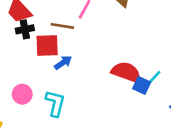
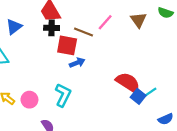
pink circle: (22, 94) -> (29, 100), moved

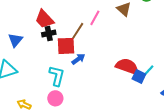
brown line: (83, 32) -> (78, 31), turned -66
cyan L-shape: (63, 95) -> (57, 76), moved
pink circle: (29, 100) -> (55, 98), moved

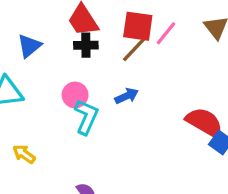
red square: (66, 46) -> (138, 26), moved
pink circle: (55, 98) -> (75, 95), moved

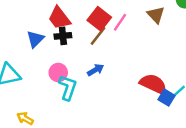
red square: (138, 26) -> (99, 19), turned 35
blue triangle: (29, 46) -> (35, 39), moved

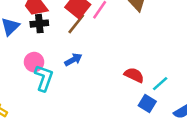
red semicircle: (153, 84) -> (134, 75), size x0.7
blue square: (166, 98) -> (147, 103), moved

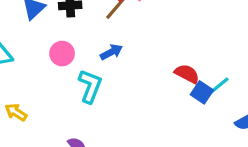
cyan L-shape: (44, 78) -> (90, 86), moved
blue square: (147, 103) -> (202, 92), moved

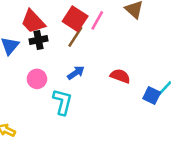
red semicircle: (187, 74) -> (120, 76), moved

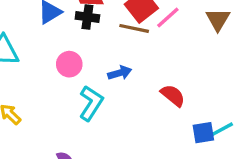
brown line: (75, 37) -> (134, 28), turned 50
blue square: (152, 96) -> (203, 133), turned 36

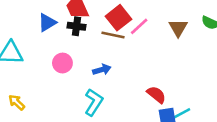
red semicircle: (173, 95) -> (156, 95), moved
cyan L-shape: (91, 103) -> (94, 102), moved

